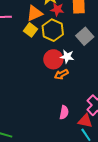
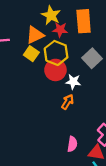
red circle: (53, 59) -> (55, 70), moved
orange arrow: (61, 74) -> (68, 102), turned 152

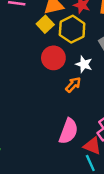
red circle: (55, 70) -> (53, 58), moved
pink semicircle: (72, 144) -> (68, 131), size x1.5

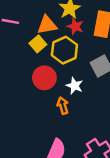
orange arrow: (73, 85) -> (63, 106), turned -63

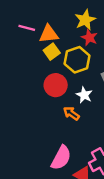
orange triangle: (47, 25) -> (49, 34), moved
orange arrow: (63, 106) -> (71, 113), turned -42

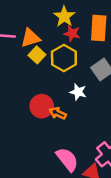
red circle: (56, 85) -> (42, 106), moved
orange arrow: (71, 113) -> (58, 113), moved
pink semicircle: (61, 158) -> (67, 159), turned -55

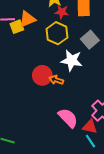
yellow square: (37, 55) -> (17, 27), moved, turned 32
white star: (78, 92) -> (72, 60), size x1.5

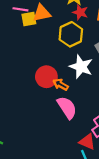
pink semicircle: (68, 118) -> (67, 108), moved

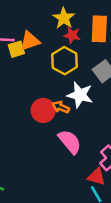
orange arrow: (61, 84) -> (61, 107), moved

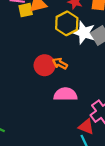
white star: (80, 95) -> (84, 33), moved
pink semicircle: (70, 142) -> (65, 94), turned -55

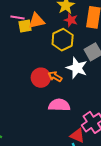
white star: (84, 33) -> (77, 68), moved

